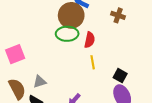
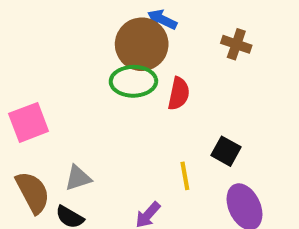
yellow line: (93, 62) -> (185, 176), moved
black square: (120, 76) -> (226, 151), moved

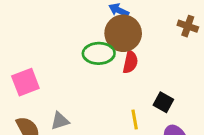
brown circle: (142, 44) -> (123, 33), moved
brown cross: (236, 44) -> (188, 26), moved

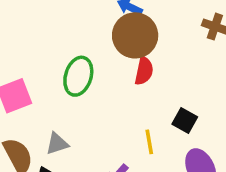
green ellipse: (99, 53) -> (78, 76), moved, turned -72

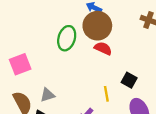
red semicircle: (144, 71) -> (103, 48), turned -78
green ellipse: (78, 76) -> (67, 38), moved

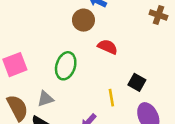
brown circle: (97, 26) -> (83, 20), moved, size x0.7
green ellipse: (67, 38) -> (66, 66), moved

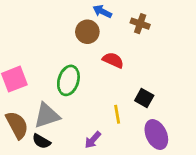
brown cross: (158, 15) -> (140, 24), moved
gray triangle: (45, 99) -> (47, 116), size x1.5

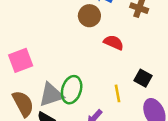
green ellipse: (68, 80) -> (72, 90), moved

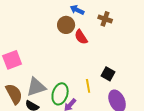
red semicircle: (114, 42) -> (81, 37), moved, turned -147
green ellipse: (72, 90) -> (60, 94), moved

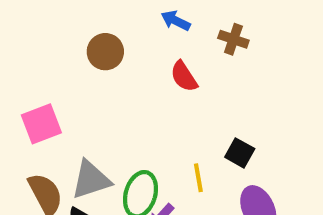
brown circle: (66, 25) -> (105, 52), moved

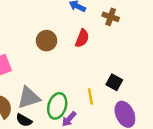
brown circle: (105, 52) -> (47, 41), moved
red semicircle: (184, 76) -> (82, 38), turned -126

